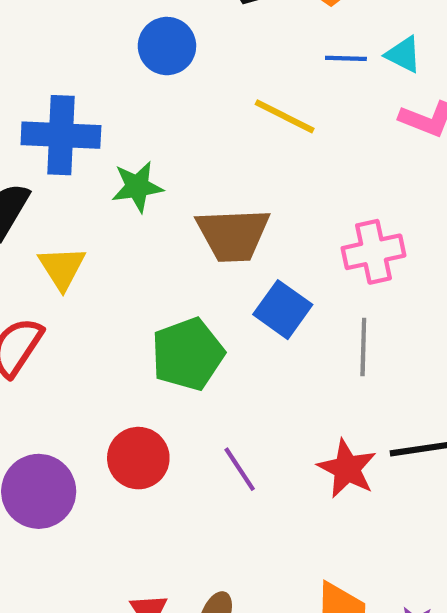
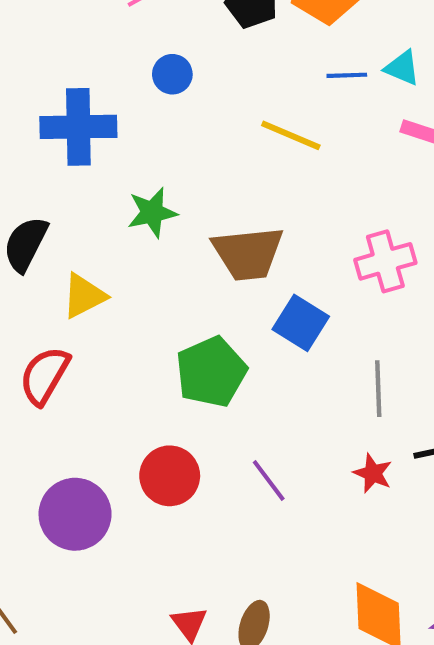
blue circle: (167, 46) -> (172, 74), size x0.7
blue cross: (61, 135) -> (78, 127), moved
yellow triangle: (62, 268) -> (84, 296), turned 39
gray line: (363, 347) -> (378, 389), moved
red star: (347, 469) -> (373, 473), size x0.7

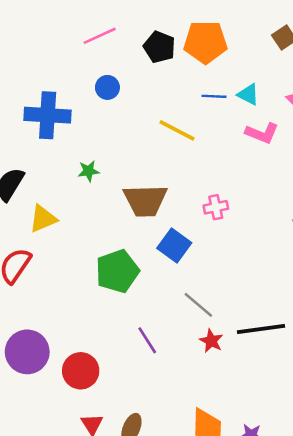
green star: (152, 212) -> (89, 171), size x0.7
pink cross: (385, 261) -> (216, 207), moved, size x0.7
gray line: (378, 389) -> (198, 305), moved, turned -52
red circle: (170, 476) -> (81, 371), moved

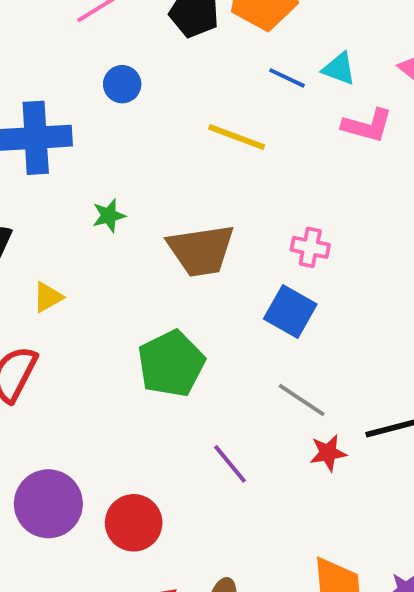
blue line: (214, 96) -> (287, 78), turned 30
pink cross: (216, 207) -> (310, 247), turned 30
yellow triangle: (43, 219) -> (48, 297), size x0.7
blue square: (174, 246) -> (290, 312), moved
red star: (211, 341) -> (328, 453), turned -30

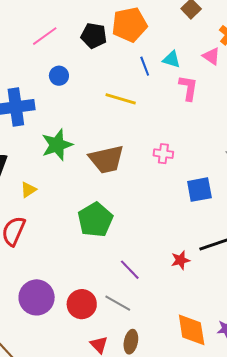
blue line: (287, 78) -> (145, 66), turned 48
pink L-shape: (367, 125) -> (188, 88), turned -92
green star: (109, 216) -> (57, 145), size x1.8
blue square: (290, 312) -> (199, 190), moved, turned -36
gray line: (302, 400) -> (118, 303), moved

